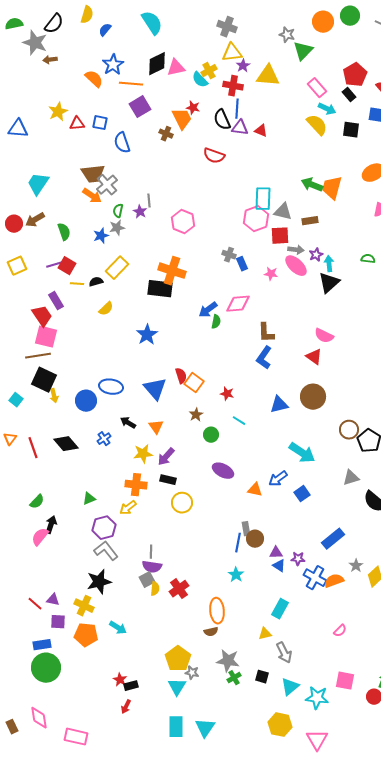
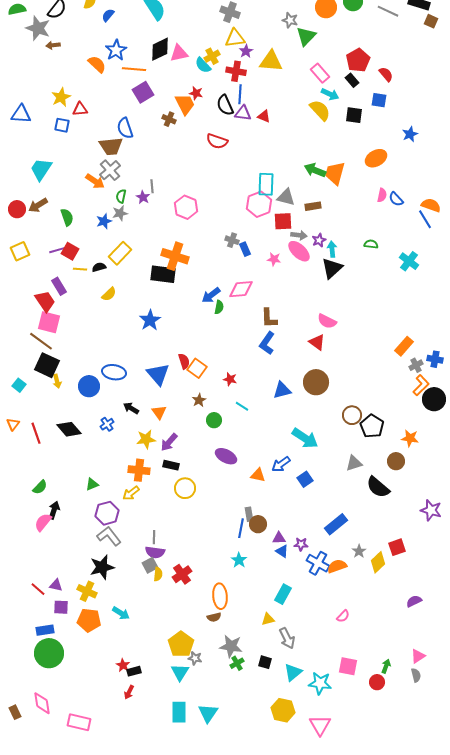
blue square: (100, 123) -> (62, 125), moved
brown trapezoid: (93, 174) -> (111, 146), moved
brown line: (38, 356) -> (41, 341), turned 45

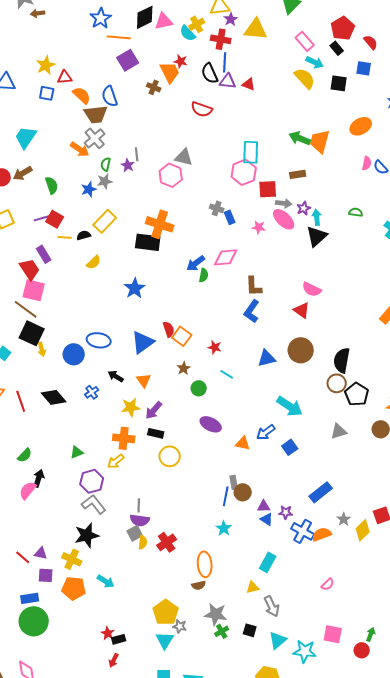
orange semicircle: (97, 64) -> (82, 95), moved
gray triangle: (286, 197) -> (184, 157), moved
blue triangle: (158, 374) -> (143, 342), turned 35
black semicircle: (378, 487) -> (342, 360), moved, turned 60

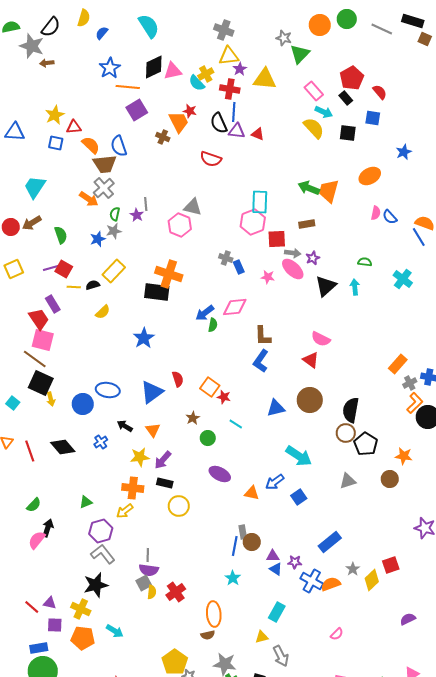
cyan arrow: (317, 217) -> (355, 287), moved
orange square: (182, 336) -> (210, 387), moved

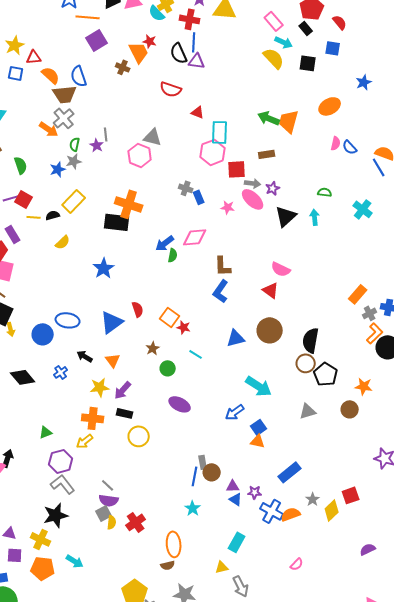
red triangle: (258, 134) -> (198, 112), moved
orange triangle: (252, 493) -> (258, 441), moved
gray line: (148, 555) -> (108, 485), turned -48

